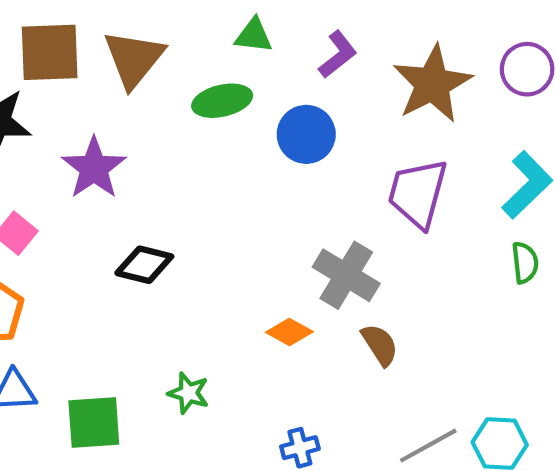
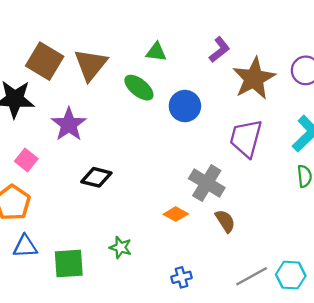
brown square: (50, 52) -> (45, 61), turned 33
purple L-shape: (338, 54) -> (219, 50), moved
green ellipse: (222, 101) -> (139, 88), turned 52

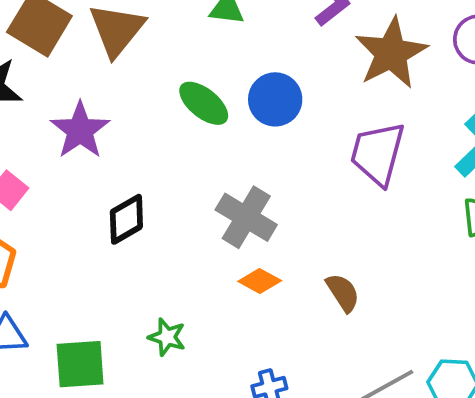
green ellipse: (139, 88) -> (204, 103), moved
black diamond: (96, 177) -> (126, 219), turned -44
gray cross: (207, 183) -> (246, 217), moved

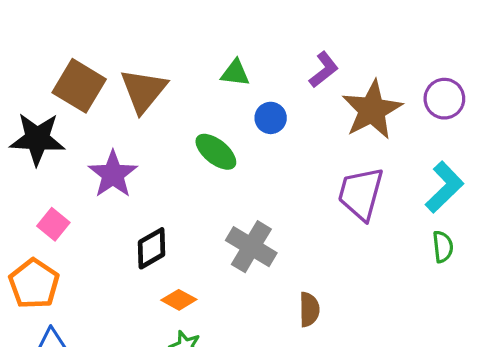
blue circle: (275, 99) -> (271, 118), moved, size x0.7
orange diamond: (260, 281) -> (179, 300), moved
brown semicircle: (343, 293) -> (309, 309), moved, turned 32

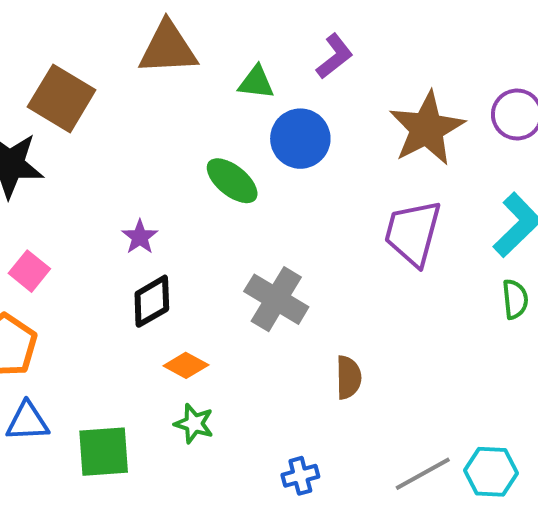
purple L-shape: (324, 70) -> (334, 56), moved
brown triangle: (143, 91) -> (168, 48), moved, turned 48
blue circle: (271, 118) -> (300, 139), size x1.5
purple star: (113, 174) -> (140, 237), moved, size x0.6

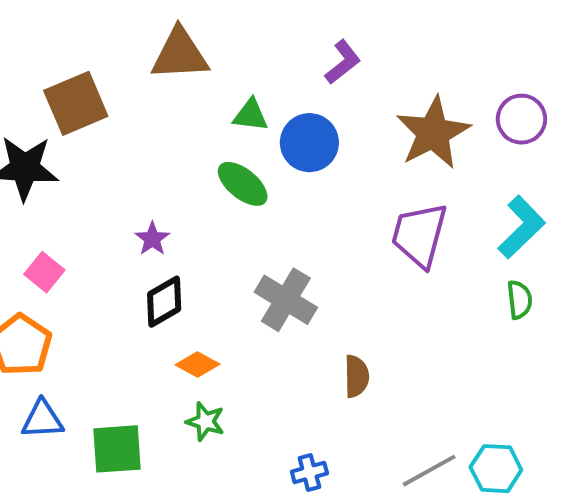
green triangle: (256, 82) -> (251, 115), moved
brown square: (62, 98) -> (76, 103), turned 36

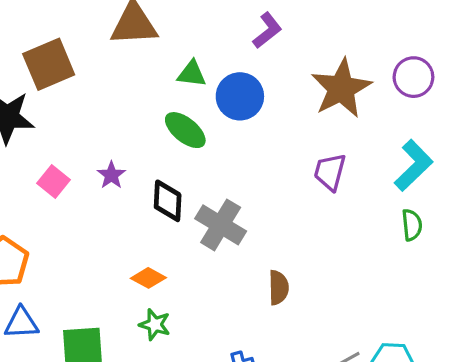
purple trapezoid: (419, 235) -> (330, 172), size x0.7
pink square: (44, 272) -> (53, 182), moved
black diamond: (164, 302) -> (168, 201), moved, turned -57

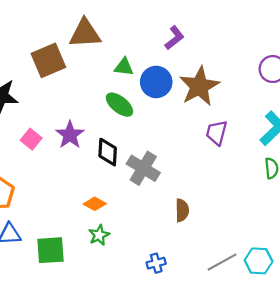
brown square: (49, 64) -> (48, 60), moved
brown star: (341, 88) -> (199, 86), moved
purple star: (111, 175) -> (70, 135), size x1.5
green star: (155, 325) -> (99, 235), turned 30

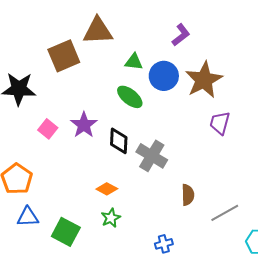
green square: (50, 250) -> (66, 232), turned 32
gray line: (222, 262) -> (225, 213), moved

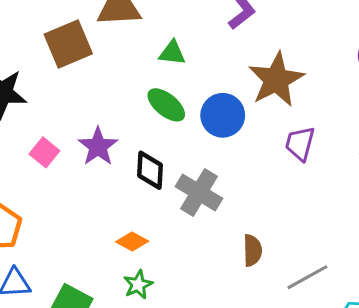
blue circle: (164, 76) -> (223, 115), moved

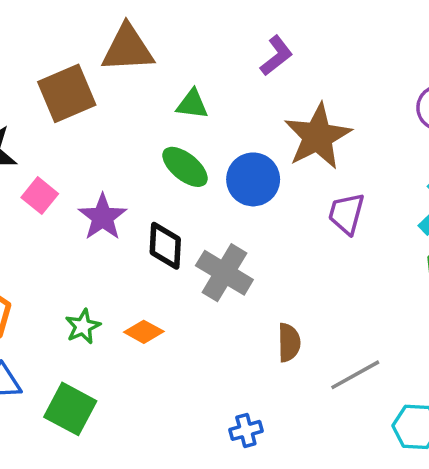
pink square: (44, 152) -> (40, 196), moved
green star: (138, 285) -> (83, 326), moved

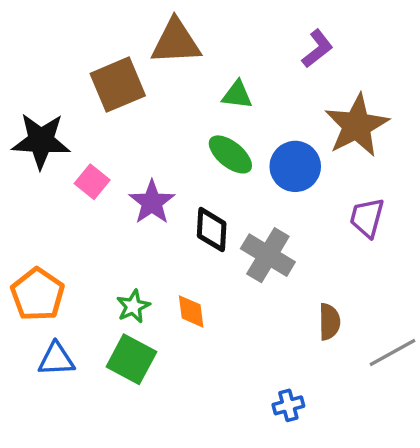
purple trapezoid: (346, 213) -> (367, 218), moved
orange diamond: (144, 332) -> (191, 311), turned 54
green square: (70, 409) -> (131, 359), moved

